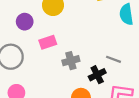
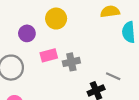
gray cross: (71, 61) -> (71, 62), moved

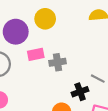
purple circle: (27, 33) -> (16, 32), size x1.5

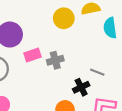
yellow circle: (45, 19) -> (64, 18), moved

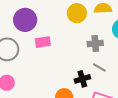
gray cross: (55, 60) -> (95, 44), moved

